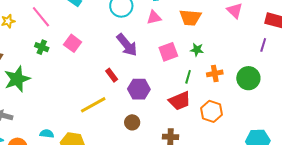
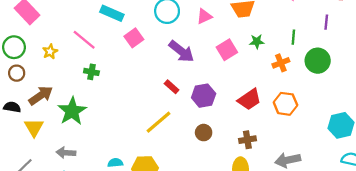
pink square: (73, 43) -> (134, 38), moved, turned 30
green line: (188, 77) -> (293, 37), moved

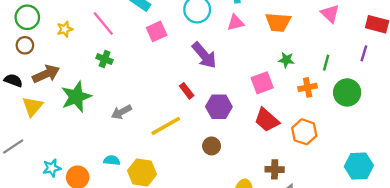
pink square: (227, 50) -> (262, 83), moved
red trapezoid: (249, 99) -> (267, 120), turned 65
brown cross: (247, 140) -> (275, 169), moved
gray arrow: (66, 153) -> (121, 112), moved, turned -42

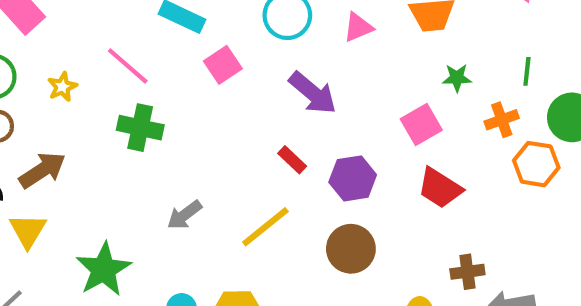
green cross: (105, 59) -> (140, 128), size x1.5
green star: (76, 97) -> (104, 269), moved
orange hexagon: (304, 132) -> (536, 164), moved
brown circle: (212, 146) -> (351, 249), size x1.5

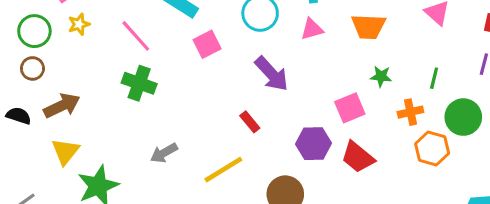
yellow star: (62, 87) -> (79, 24), moved
purple hexagon: (353, 178) -> (314, 144), moved
yellow triangle: (28, 231) -> (65, 151), moved

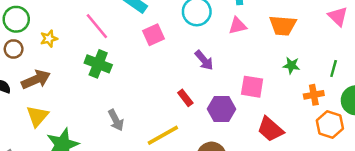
yellow star: (79, 24) -> (49, 39), moved
purple arrow: (272, 74) -> (204, 60), size x0.7
pink square: (350, 108) -> (252, 87), moved, turned 30
purple hexagon: (314, 144) -> (222, 109), moved
gray arrow: (164, 153) -> (116, 120), turned -90

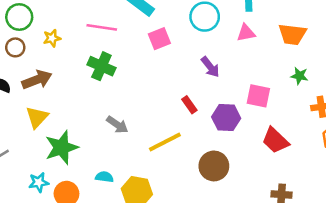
pink line: (97, 26) -> (102, 27), turned -44
gray arrow: (116, 120) -> (117, 125), turned -30

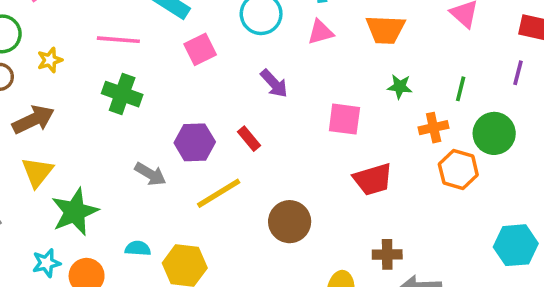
purple hexagon: (226, 118) -> (195, 142), moved
red trapezoid: (275, 140) -> (373, 179), turned -56

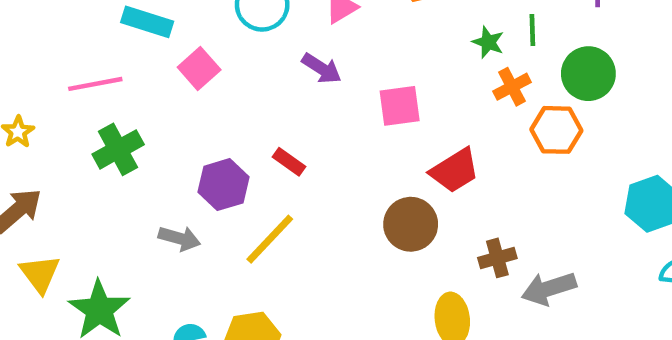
purple arrow: (274, 83) -> (322, 68), moved
green star: (400, 87) -> (488, 42), moved, turned 30
green cross: (122, 94) -> (118, 149), turned -33
brown circle: (290, 222) -> (411, 224), moved

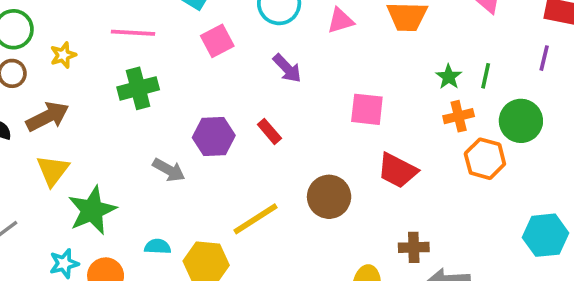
purple arrow: (322, 68) -> (287, 68), moved
red trapezoid: (455, 170) -> (397, 171), turned 45
brown circle: (411, 224) -> (329, 197), moved
yellow line: (270, 239) -> (255, 219), moved

